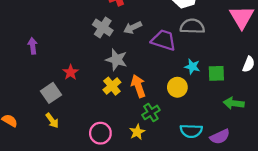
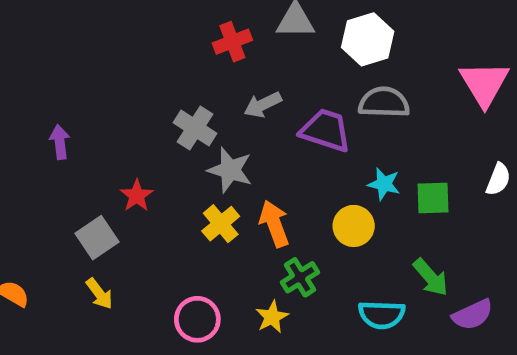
gray cross: (103, 27) -> (195, 128), moved
green arrow: (234, 103) -> (431, 277), moved, turned -138
purple semicircle: (220, 137) -> (473, 315), moved

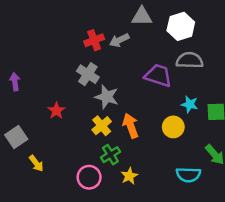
red cross: (232, 42) -> (94, 40), moved
gray arrow: (263, 105) -> (119, 40), moved
gray square: (97, 238) -> (16, 137), moved
green cross: (300, 277) -> (110, 155), moved

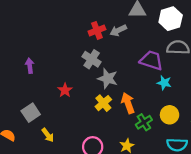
cyan star: (190, 104) -> (164, 83), moved
yellow circle: (173, 127) -> (170, 115), moved
green cross: (110, 155) -> (144, 122), moved

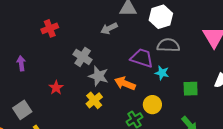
red cross: (97, 30) -> (50, 28), moved
cyan star: (164, 83) -> (162, 73), moved
orange arrow: (128, 103) -> (125, 83), moved, turned -48
yellow circle: (170, 115) -> (152, 105), moved

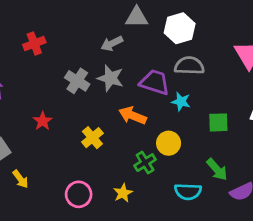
gray star: (98, 76) -> (110, 78), moved

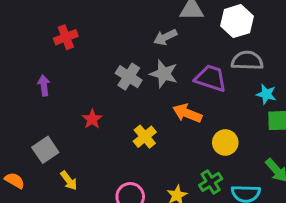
red cross: (34, 44) -> (66, 37), moved
cyan star: (181, 102) -> (266, 94), moved
green cross: (145, 163) -> (211, 182), moved

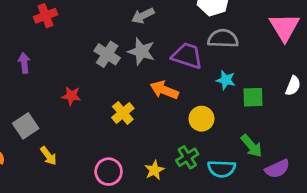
cyan star: (266, 94) -> (226, 80), moved
red star: (92, 119) -> (71, 96), turned -30

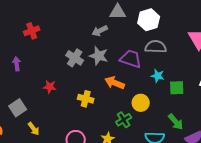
yellow cross: (123, 113) -> (86, 99), turned -35
green cross: (187, 157) -> (124, 120), moved

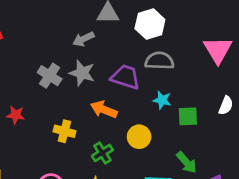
green cross: (124, 120) -> (102, 153), moved

